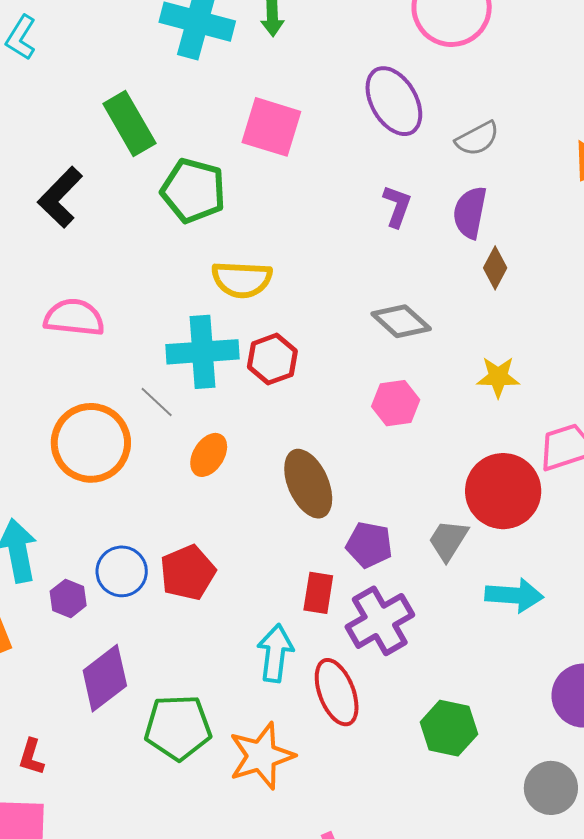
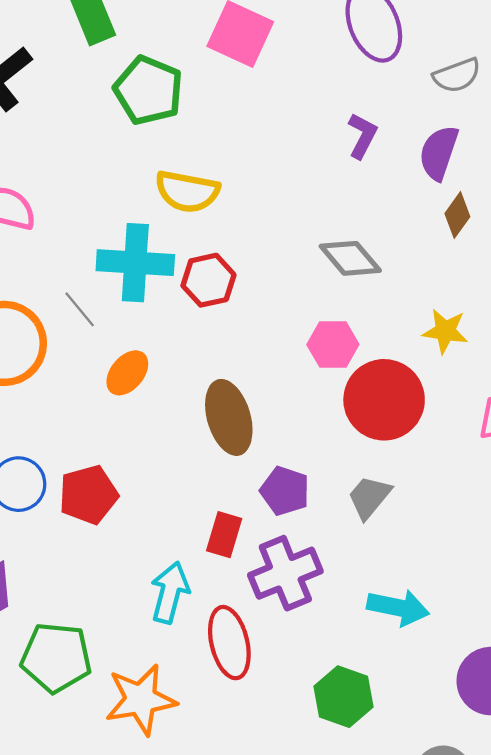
red circle: (503, 491) -> (384, 400), moved
cyan arrow: (514, 595) -> (398, 608), moved

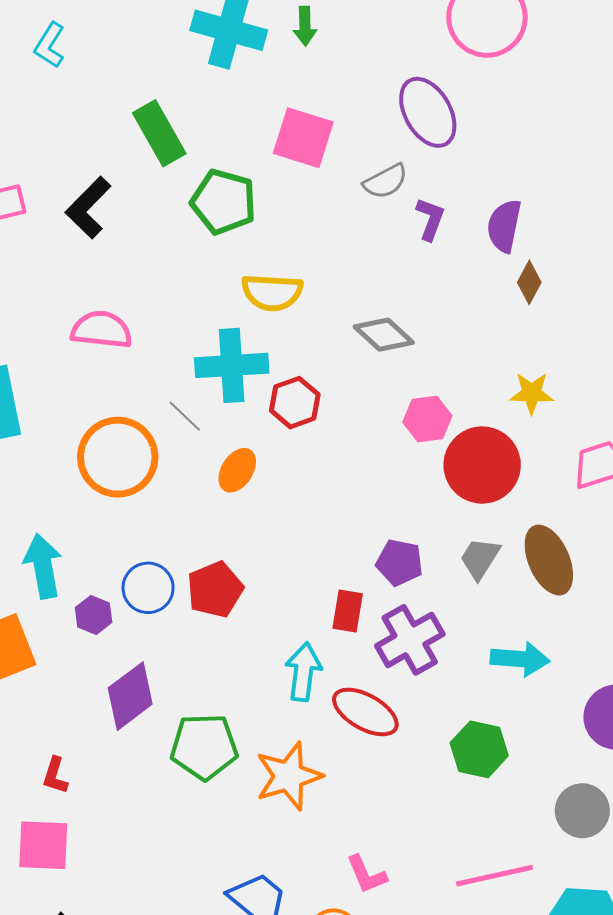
gray semicircle: (457, 75) -> (385, 181), moved
gray diamond: (350, 258) -> (384, 335), moved
red hexagon: (208, 280) -> (295, 403), moved
brown ellipse: (229, 417) -> (549, 560), moved
red ellipse: (229, 643) -> (365, 712), turned -40

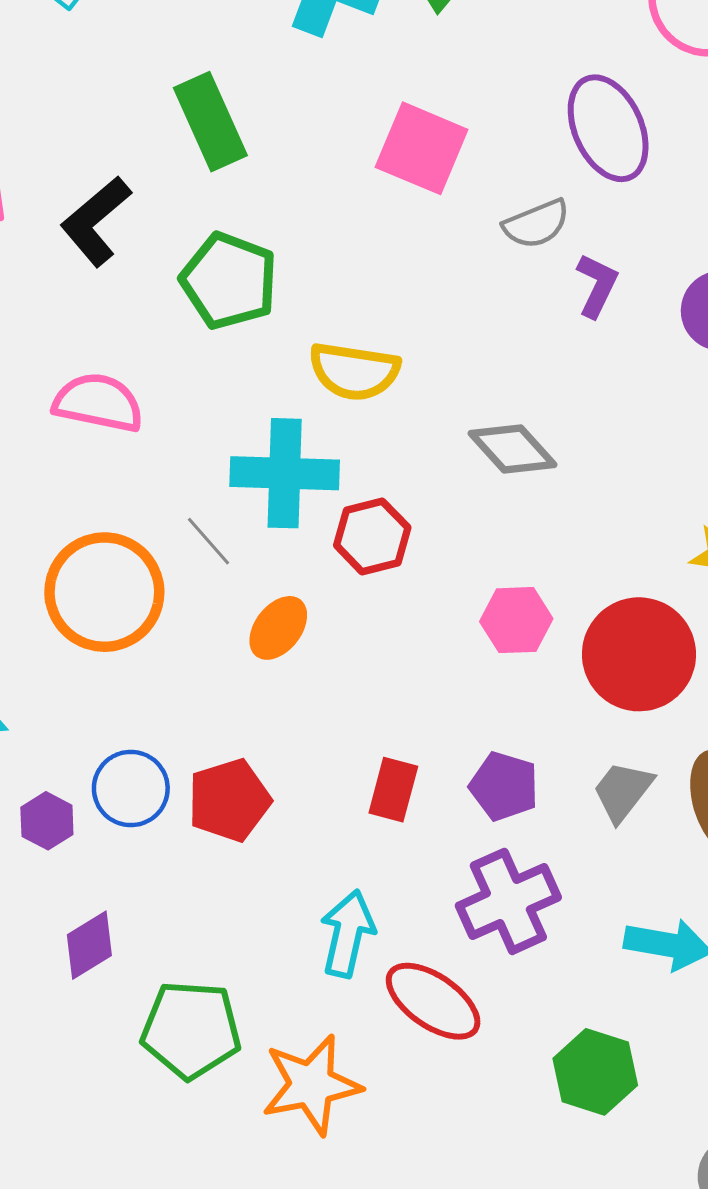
green pentagon: (223, 202) -> (229, 281), moved
pink hexagon: (427, 419) -> (516, 620), moved
red rectangle: (348, 611) -> (393, 790), moved
purple diamond: (130, 696) -> (89, 945), size x0.7

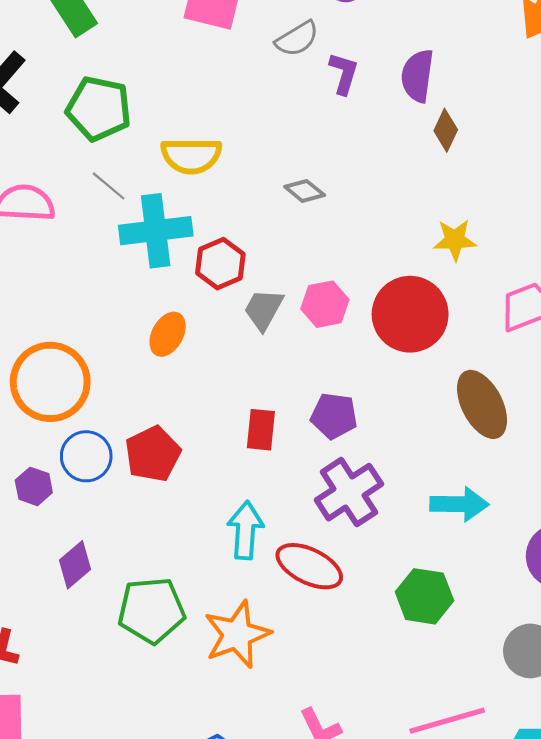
gray diamond: (512, 449) -> (305, 191), size x0.7
gray line: (209, 541) -> (109, 186), moved
orange circle: (104, 592) -> (50, 382), moved
gray trapezoid: (623, 791) -> (264, 309), moved

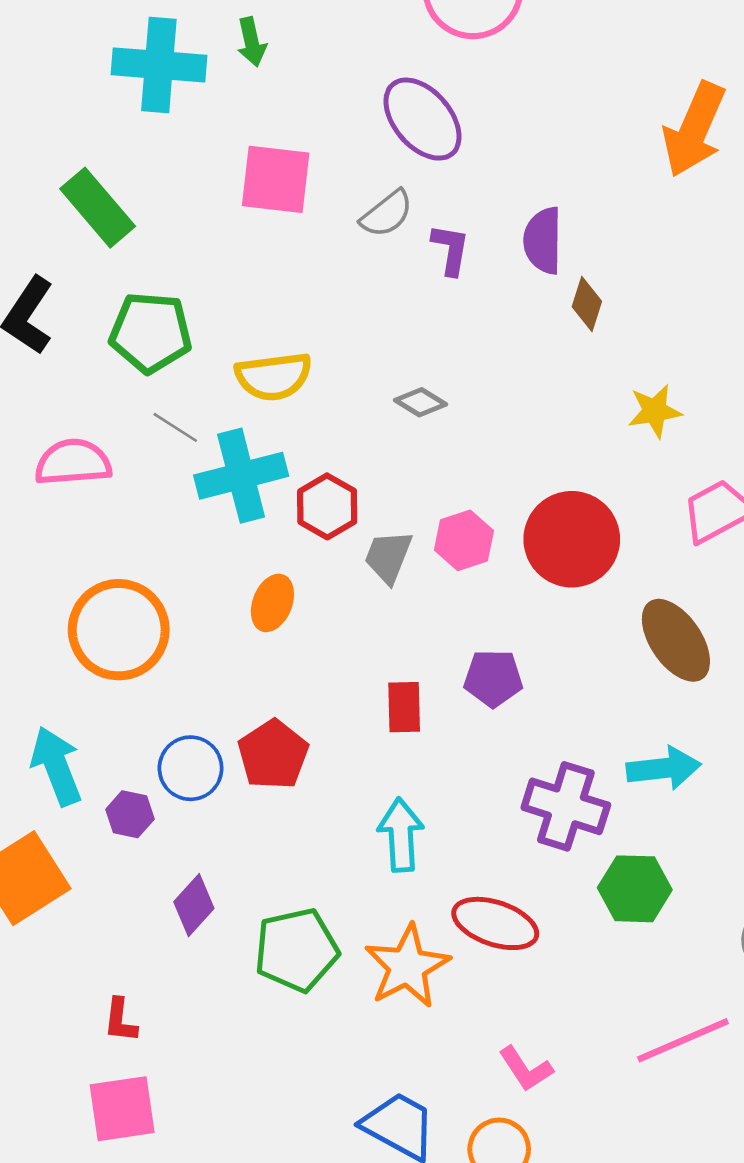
yellow star: (455, 240) -> (655, 411), moved
orange circle: (50, 382) -> (119, 630), moved
purple cross: (349, 492) -> (566, 806), moved, turned -32
red ellipse: (309, 566) -> (495, 923), moved

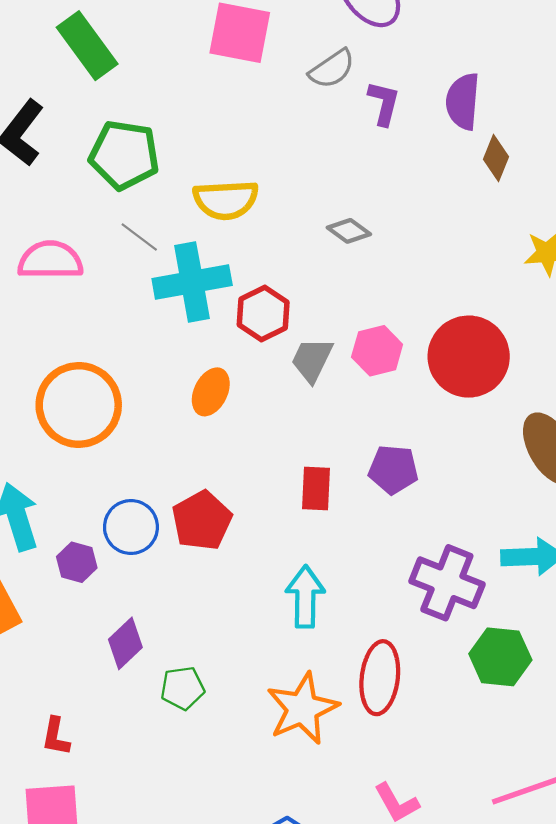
red ellipse: (495, 923) -> (380, 678), turned 74
green pentagon: (296, 950) -> (182, 688), moved, size x0.6

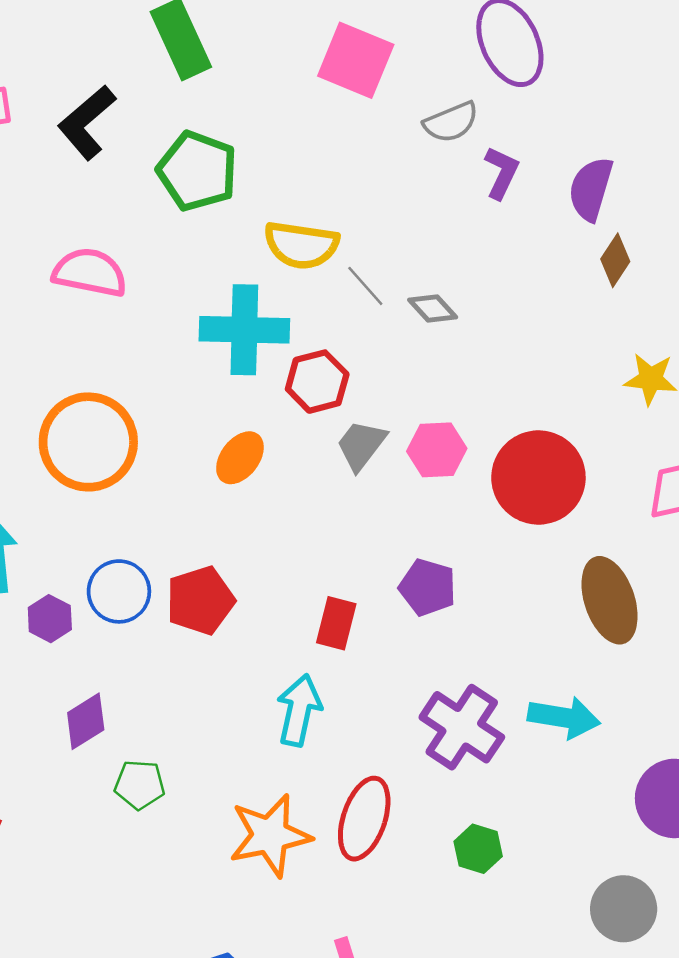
gray line: (139, 237) -> (365, 286), moved
red rectangle: (316, 488) -> (336, 623), moved
green hexagon: (500, 657) -> (478, 849), moved, size x0.7

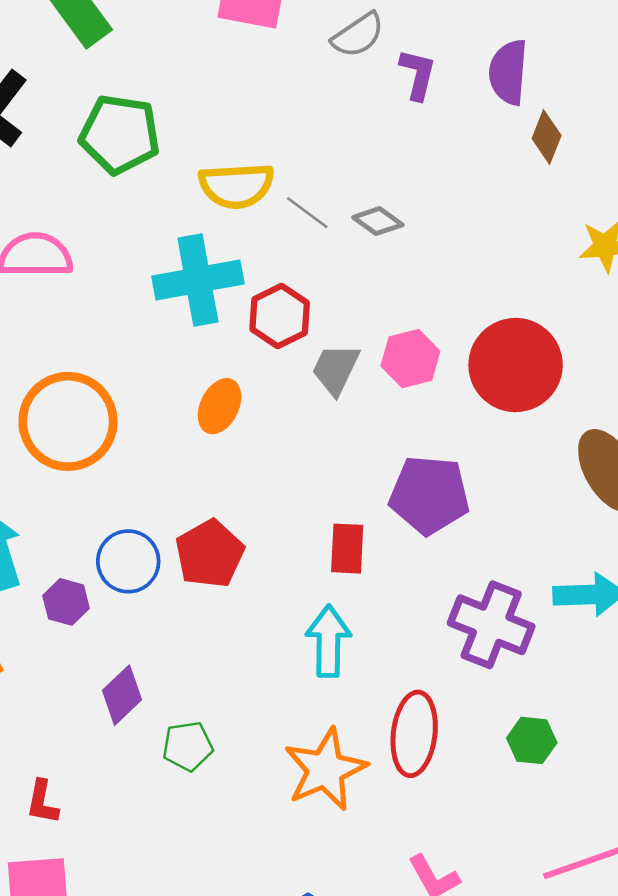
purple pentagon: (428, 587) -> (429, 495), size x1.4

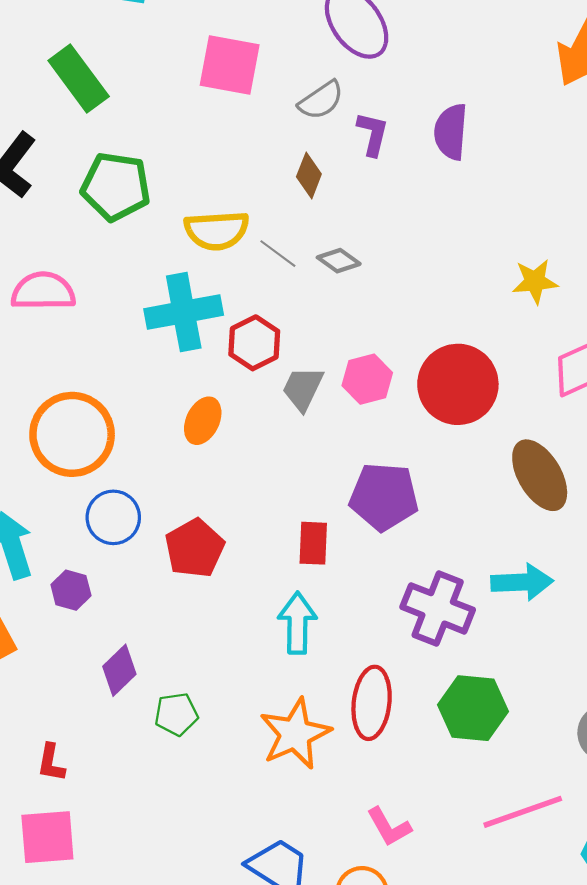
brown diamond: (547, 137) -> (309, 175), moved
blue circle: (128, 561) -> (113, 517), moved
green hexagon: (532, 740) -> (473, 708), size x1.6

